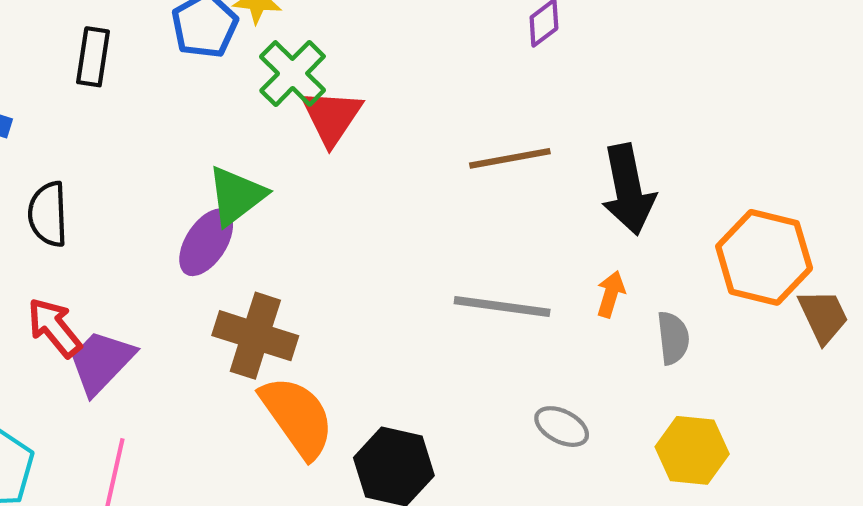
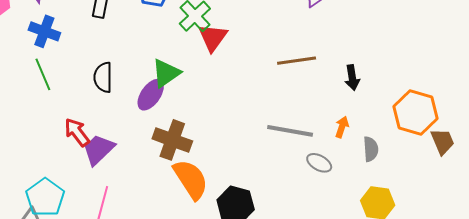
black arrow: (628, 190) -> (352, 78), size x0.6
black semicircle: (48, 214) -> (103, 77), moved
gray ellipse: (562, 427) -> (319, 163), moved

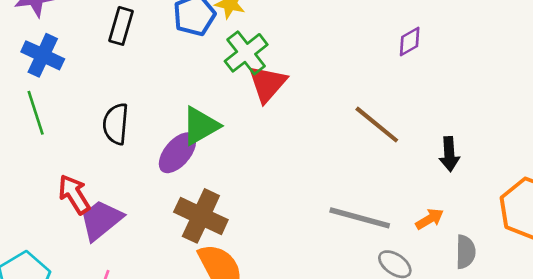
brown line: (297, 61) -> (377, 125), turned 42
orange arrow: (342, 127) -> (430, 219), turned 35

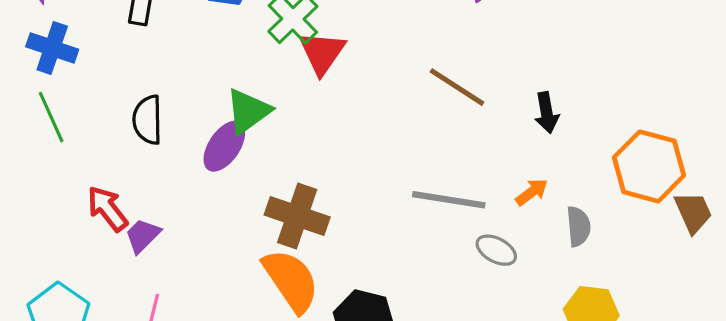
brown cross: (201, 216) -> (297, 216), moved
purple trapezoid: (101, 220) -> (143, 236), size x0.7

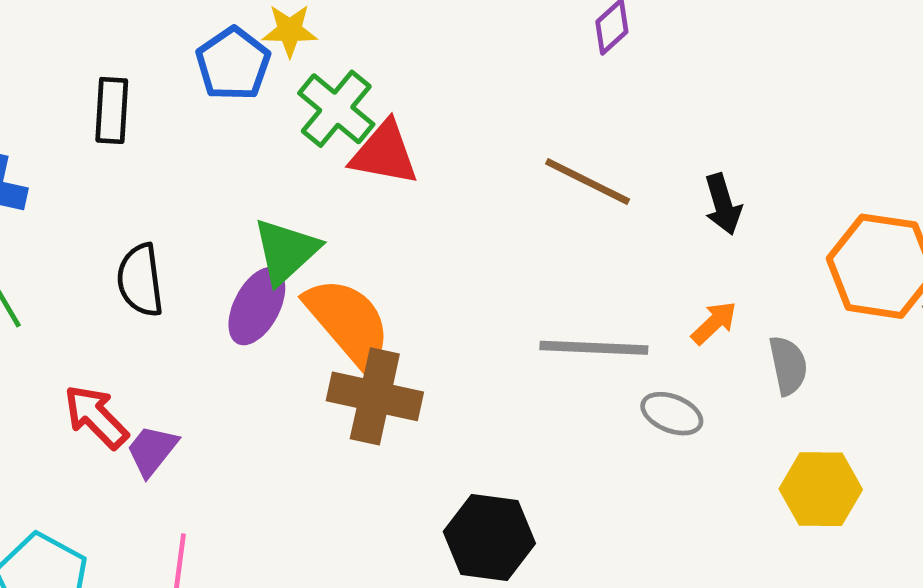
red triangle: (322, 53) -> (384, 153), turned -48
orange semicircle: (291, 281) -> (348, 322), moved

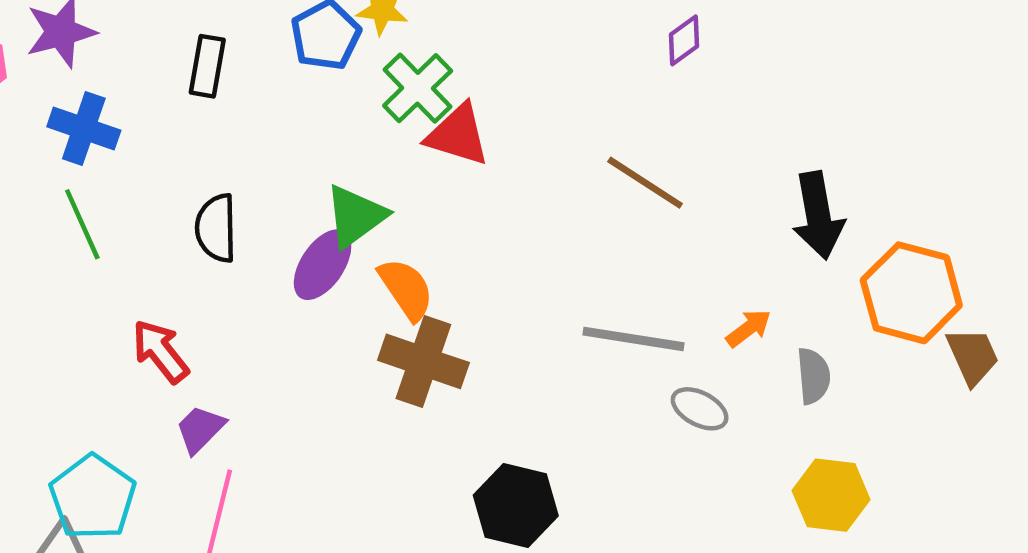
black arrow: (723, 204) -> (818, 216), moved, size x1.5
orange semicircle: (348, 322) -> (406, 289), size x0.7
purple trapezoid: (152, 450) -> (200, 429), moved

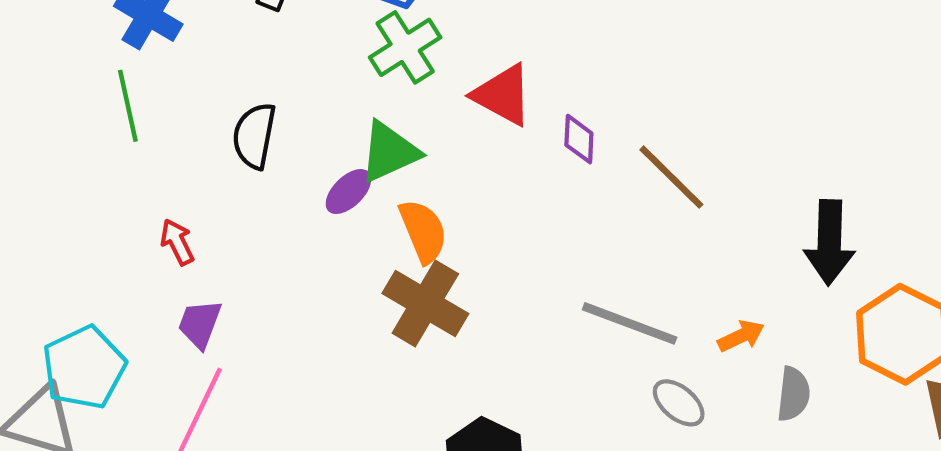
purple diamond: (684, 40) -> (579, 139), moved, turned -63
green cross: (418, 88) -> (405, 47), moved
purple ellipse: (323, 265) -> (348, 192), size x0.7
red arrow: (160, 351) -> (177, 242), size x0.7
purple trapezoid: (200, 429) -> (200, 324), turned -36

